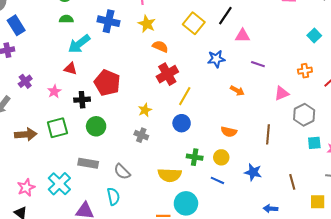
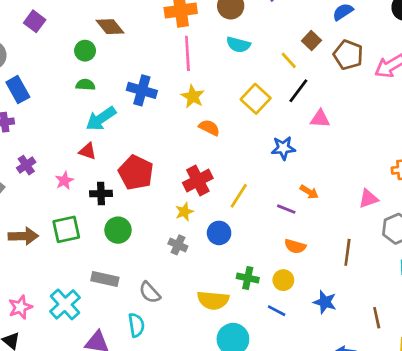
purple line: (258, 64) -> (286, 209), moved
red cross: (167, 74) -> (198, 180), moved
blue circle: (182, 123) -> (219, 233), moved

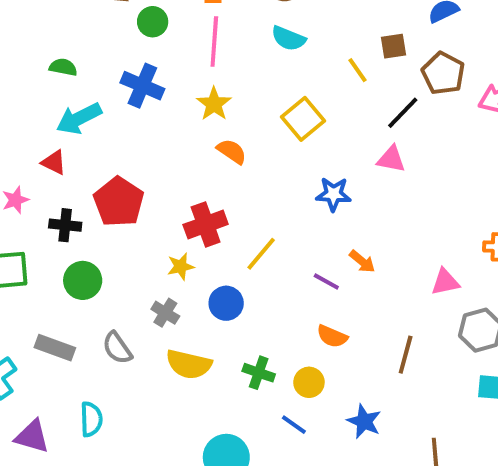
brown square: (311, 41) -> (393, 46), turned 30
green circle: (85, 51) -> (153, 22), moved
black line: (298, 91) -> (403, 113), moved
gray semicircle: (150, 292) -> (117, 348), moved
yellow semicircle: (213, 300) -> (189, 364), moved

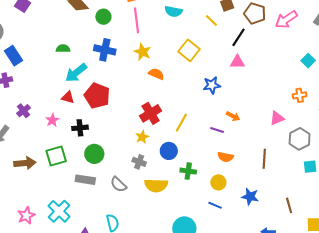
red pentagon: (119, 202) -> (97, 96), moved
gray rectangle: (55, 348) -> (85, 180), moved
green cross: (259, 373) -> (188, 171), moved

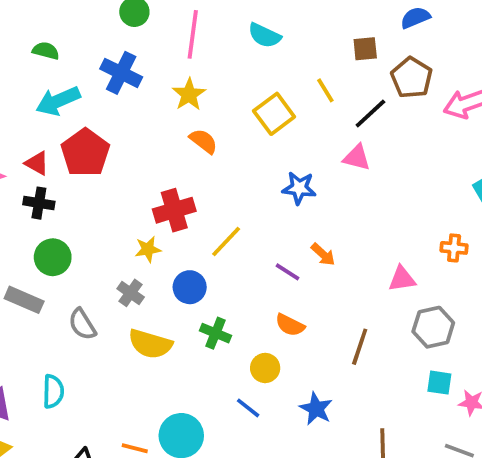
yellow line: (211, 20) -> (325, 90), moved
red triangle: (68, 97) -> (37, 163), moved

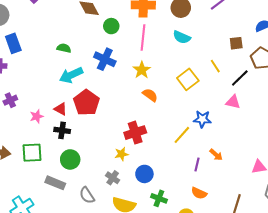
yellow line: (226, 242) -> (182, 135), moved
purple line: (287, 272) -> (197, 164), turned 72

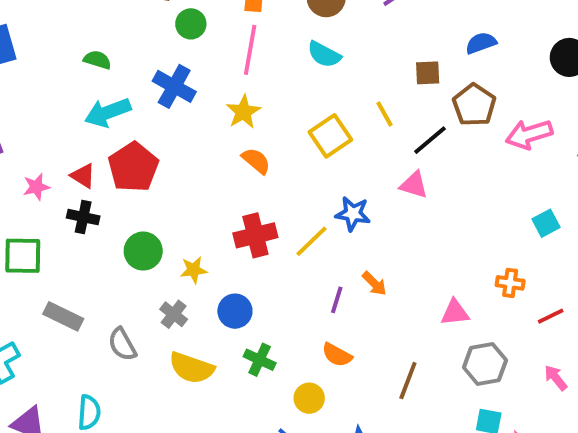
red cross: (135, 133) -> (255, 235), moved
green circle: (70, 159) -> (143, 251), moved

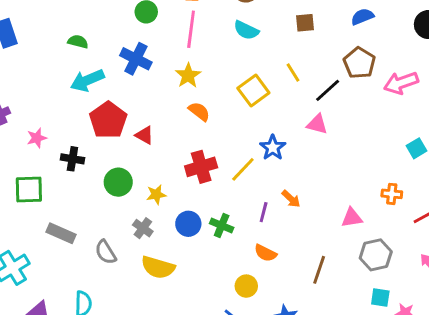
brown square: (428, 73) -> (305, 23), moved
red triangle: (83, 176) -> (145, 135), moved
blue star: (353, 214) -> (273, 148), turned 30
green cross: (260, 360) -> (222, 226), moved

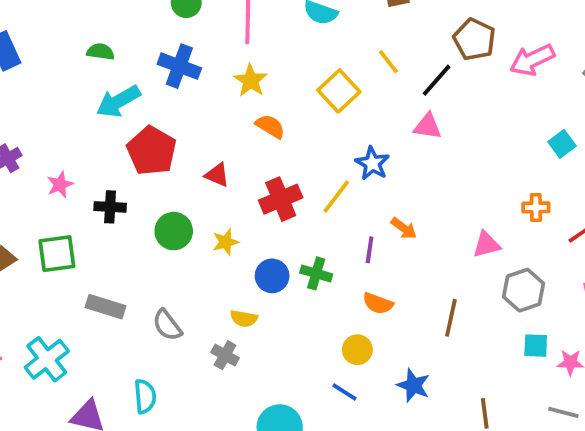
red triangle: (145, 135) -> (217, 175), moved
gray cross: (143, 228) -> (225, 355), moved
yellow semicircle: (158, 267) -> (244, 318), moved, size x0.6

